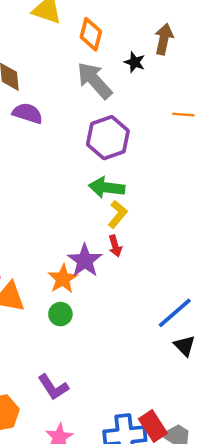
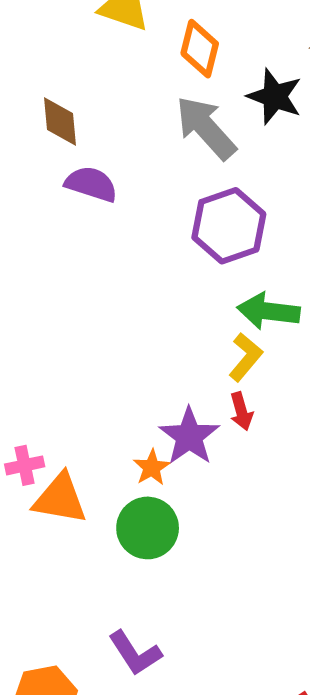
black star: (135, 62) -> (275, 96), size x1.5
green arrow: (107, 188) -> (268, 311), moved
orange star: (63, 279) -> (152, 468), size x0.7
green circle: (60, 314) -> (148, 528), size x1.5

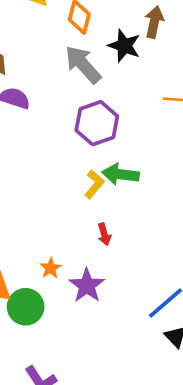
yellow L-shape: (246, 357) -> (94, 184), moved
purple star: (189, 436) -> (87, 286), moved
green circle: (148, 528) -> (26, 307), moved

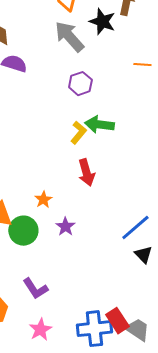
purple hexagon: (97, 123) -> (80, 84), size x0.7
red arrow: (104, 234) -> (86, 173), size x1.5
purple star: (87, 286) -> (65, 227), moved, size x0.7

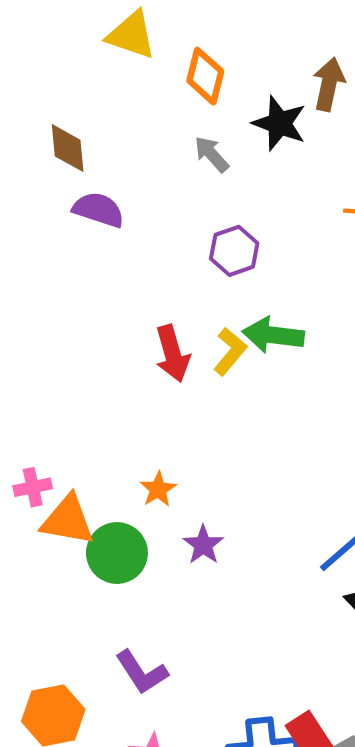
gray arrow: (69, 37) -> (212, 154), size x0.6
red arrow: (86, 173) -> (172, 354), moved

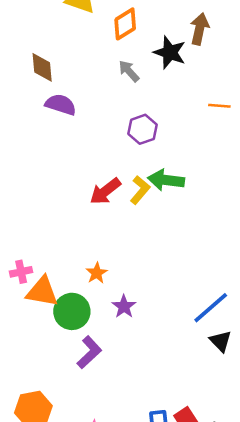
orange diamond: (205, 76) -> (125, 24), turned 44
red arrow: (172, 354) -> (105, 191), turned 68
purple L-shape: (142, 672) -> (89, 352), moved, turned -100

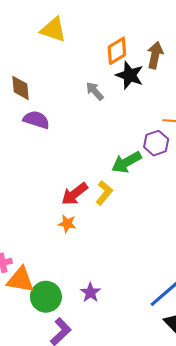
orange diamond: (125, 24) -> (117, 51), moved
purple hexagon: (143, 129) -> (156, 143), moved
green arrow: (166, 180) -> (126, 162), moved, turned -36
orange star: (97, 273) -> (67, 224), moved, turned -30

